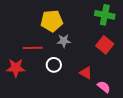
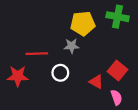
yellow pentagon: (52, 21) -> (83, 23), moved
red square: (105, 45) -> (118, 71), moved
pink semicircle: (104, 87) -> (116, 97), turned 32

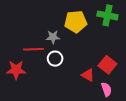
gray star: (72, 46) -> (53, 37), moved
white circle: (60, 73) -> (55, 59), moved

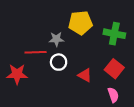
green cross: (107, 15) -> (114, 34), moved
red triangle: (88, 75) -> (85, 75), moved

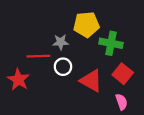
green cross: (114, 34) -> (111, 43), moved
red star: (17, 74) -> (18, 80), turned 30
red triangle: (85, 75) -> (91, 81), size x1.5

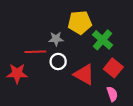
green cross: (111, 43) -> (103, 40), turned 30
red star: (18, 80) -> (17, 73), turned -30

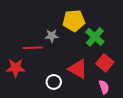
white circle: (58, 61) -> (54, 82), moved

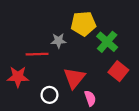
red triangle: (78, 69) -> (74, 78), moved, turned 40
white circle: (54, 82) -> (49, 95), moved
pink semicircle: (104, 87) -> (90, 98), moved

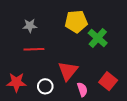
gray star: (59, 41) -> (30, 26), moved
red square: (118, 71) -> (108, 81), moved
red star: (18, 77) -> (16, 82), moved

